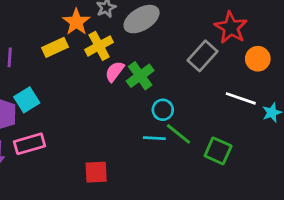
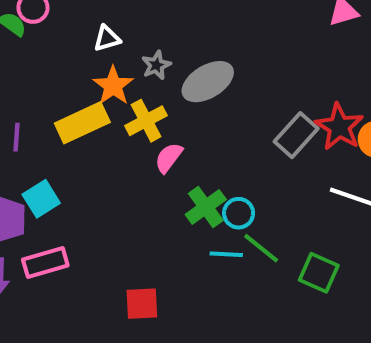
red star: (231, 28) -> (339, 127), moved
yellow rectangle: (55, 47) -> (82, 123), size x1.4
green cross: (140, 76) -> (206, 207), moved

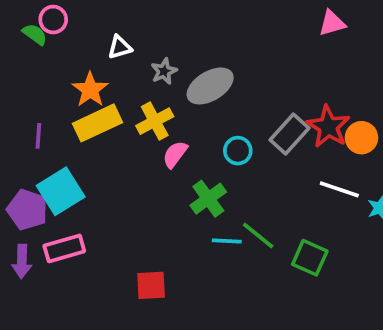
orange star: (113, 86) -> (90, 90), moved
cyan square: (41, 199) -> (61, 191), size x1.4
cyan circle: (239, 213) -> (238, 151), moved

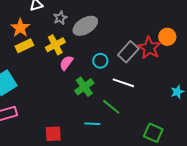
yellow rectangle: (97, 123) -> (24, 46), size x0.7
orange circle: (361, 138) -> (167, 37), moved
white line: (339, 189) -> (123, 83), moved
cyan line: (227, 241) -> (92, 124), moved
green square: (310, 258) -> (153, 133), moved

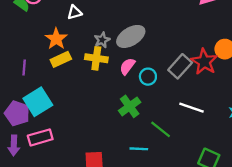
gray star: (60, 18) -> (102, 40), moved
yellow cross: (55, 45) -> (96, 58), turned 36
pink semicircle: (66, 63) -> (127, 66), moved
white line: (123, 83) -> (192, 108), moved

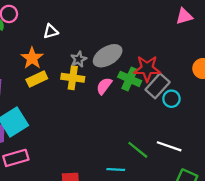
red star: (204, 62) -> (147, 69), moved, turned -30
cyan circle: (148, 77) -> (171, 99), moved
green cross: (130, 106) -> (130, 79), moved, turned -30
white line: (192, 108) -> (169, 146), moved

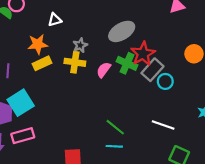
gray ellipse: (108, 56) -> (122, 31), moved
orange star: (32, 58) -> (38, 44), turned 30
red star: (147, 69) -> (143, 54), turned -30
green line: (138, 150) -> (115, 127), moved

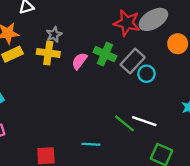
gray ellipse: (122, 31) -> (153, 19), moved
red star: (143, 54) -> (127, 23), moved, turned -30
green line: (115, 127) -> (125, 123), moved

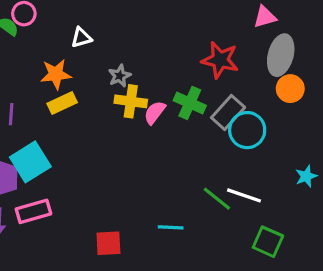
gray ellipse: (153, 19) -> (281, 55), moved, turned -44
yellow cross: (48, 53) -> (131, 101), moved
cyan circle: (146, 74) -> (247, 130), size x1.5

